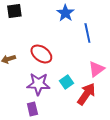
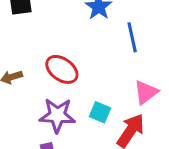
cyan square: (66, 82) -> (100, 112), turned -32

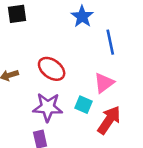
pink triangle: (146, 92) -> (104, 83), moved

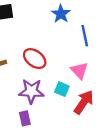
pink triangle: (104, 83) -> (79, 71), turned -36

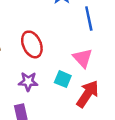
red ellipse: (35, 59) -> (32, 44), turned 30
purple star: (31, 91) -> (28, 82), size x0.7

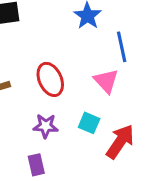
pink triangle: (83, 58) -> (106, 81), moved

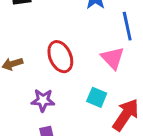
purple star: (46, 126) -> (43, 100), moved

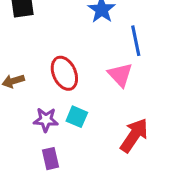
cyan square: (97, 97) -> (77, 117), moved

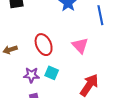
blue line: (136, 41) -> (100, 15), moved

